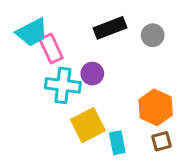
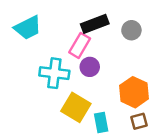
pink rectangle: (51, 48) -> (80, 45), moved, turned 55
purple circle: (92, 74) -> (90, 67), moved
yellow square: (88, 125) -> (76, 107), turned -32

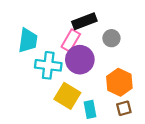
cyan trapezoid: (28, 28) -> (28, 40), moved, turned -55
gray circle: (131, 30) -> (111, 38), moved
purple circle: (90, 67) -> (80, 60), size x1.6

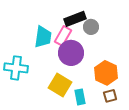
gray circle: (111, 38) -> (91, 27), moved
cyan trapezoid: (28, 40) -> (43, 37), moved
cyan cross: (48, 65) -> (16, 68), moved

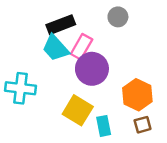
black rectangle: (75, 19) -> (61, 25), moved
gray circle: (91, 27) -> (118, 17), moved
cyan trapezoid: (43, 37) -> (56, 48), turned 130

